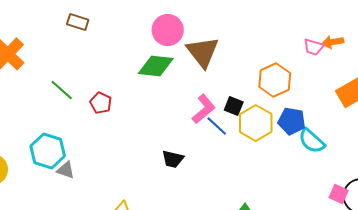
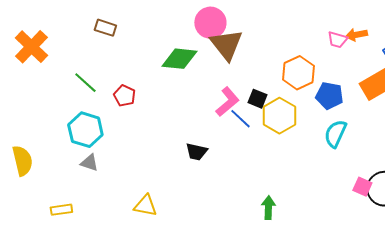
brown rectangle: (78, 22) -> (105, 28), moved
pink circle: (168, 30) -> (210, 23), moved
blue pentagon: (292, 121) -> (329, 96), moved
cyan semicircle: (312, 141) -> (335, 134), turned 72
cyan hexagon: (48, 151) -> (85, 130), moved

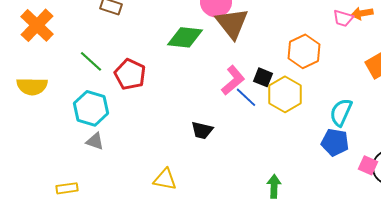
red pentagon: (124, 96) -> (130, 74), size x1.4
blue pentagon: (329, 96) -> (335, 142), moved
yellow semicircle: (22, 161) -> (32, 86), moved, turned 104
yellow triangle: (145, 206) -> (165, 179), moved

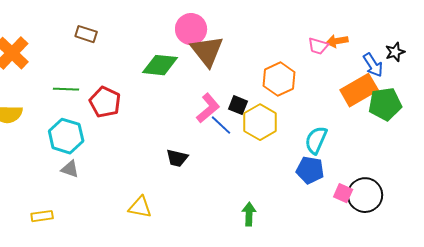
green line: (91, 61) -> (66, 89), turned -40

